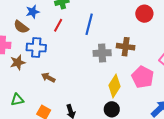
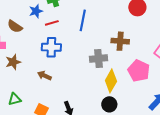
blue star: (33, 12) -> (36, 11), moved
red line: (58, 25) -> (52, 23), turned 48
blue cross: (36, 48) -> (51, 47), moved
gray cross: (102, 53) -> (98, 58), moved

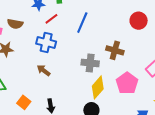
red line: (52, 23) -> (51, 19), turned -32
brown semicircle: (15, 26) -> (15, 24), moved, turned -35
brown arrow: (44, 76) -> (44, 70), moved

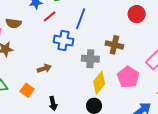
blue cross: (46, 43) -> (63, 41), moved
brown arrow: (44, 70) -> (44, 68), turned 128
orange square: (24, 102) -> (27, 90), moved

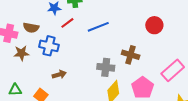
blue line: (81, 19) -> (98, 27), turned 45
blue cross: (63, 41) -> (49, 46), moved

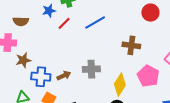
brown semicircle: (31, 28) -> (21, 21), moved
blue cross: (49, 46) -> (41, 77), moved
gray cross: (106, 67) -> (91, 69), moved

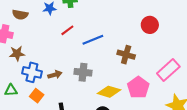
red line: (64, 23) -> (67, 30), moved
blue line: (95, 23) -> (93, 40), moved
yellow diamond: (120, 85) -> (109, 92), turned 65

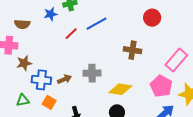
blue line: (93, 40) -> (96, 24), moved
pink pentagon: (138, 87) -> (161, 86), moved

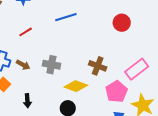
red line: (71, 34) -> (26, 32), moved
brown cross: (132, 50) -> (98, 66), moved
brown arrow: (64, 79) -> (23, 65), turned 40

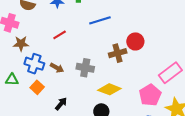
red circle: (122, 23) -> (135, 41), moved
brown cross: (98, 66) -> (118, 53), moved, turned -36
black arrow: (27, 101) -> (61, 104), turned -136

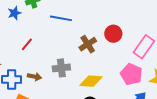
blue line: (100, 20) -> (61, 18), turned 45
red circle: (135, 41) -> (113, 34), moved

